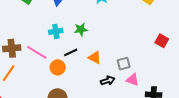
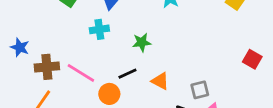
cyan cross: (56, 31) -> (99, 29), moved

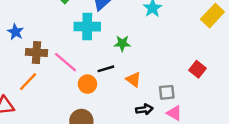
cyan cross: (99, 29) -> (87, 27), size x1.5
red square: (252, 59) -> (197, 69), moved

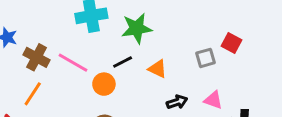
green star: (122, 43) -> (137, 28), size x1.5
brown cross: (37, 52) -> (37, 57), turned 35
gray square: (167, 92) -> (206, 58), moved

